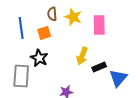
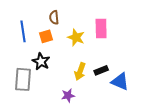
yellow star: (73, 17) -> (76, 37), moved
yellow arrow: (82, 56) -> (80, 71), moved
blue triangle: (118, 78) -> (120, 81), turned -48

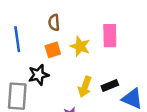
orange square: (46, 36) -> (53, 50), moved
black star: (41, 61) -> (39, 75), turned 30

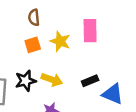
black star: (39, 75) -> (26, 81), moved
yellow arrow: (85, 87) -> (52, 80), moved, turned -90

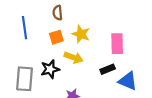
pink rectangle: (90, 31) -> (117, 44), moved
yellow arrow: (52, 80) -> (73, 57), moved

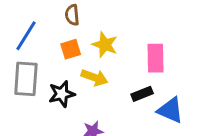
blue line: (24, 28) -> (26, 36), turned 40
gray rectangle: (24, 79) -> (26, 79), moved

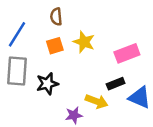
pink rectangle: (155, 58) -> (127, 53), turned 70
yellow arrow: (94, 77) -> (97, 101), moved

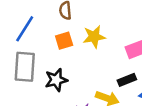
yellow star: (84, 42) -> (94, 37), turned -30

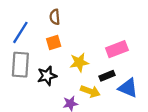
yellow star: (94, 37) -> (79, 62), moved

